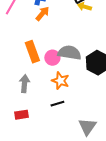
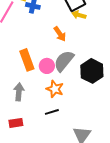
orange arrow: (42, 14) -> (60, 34), moved, turned 105
gray semicircle: (69, 53) -> (64, 61), turned -60

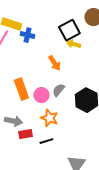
gray semicircle: (64, 61) -> (58, 90), size x0.6
gray arrow: (19, 92) -> (13, 121), turned 96
red rectangle: (16, 123) -> (25, 134), moved

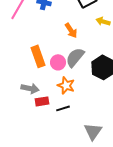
yellow arrow: (73, 44) -> (103, 21), moved
gray semicircle: (58, 90) -> (75, 57), size x1.5

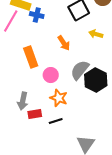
orange rectangle: (38, 56) -> (31, 57), moved
gray semicircle: (75, 57) -> (80, 70), moved
gray arrow: (30, 88) -> (23, 101), turned 90

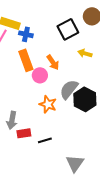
orange rectangle: (31, 57) -> (26, 60), moved
pink circle: (51, 75) -> (40, 75), moved
orange star: (59, 98) -> (48, 104), moved

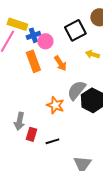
blue cross: (26, 34) -> (33, 35), turned -32
pink circle: (40, 75) -> (45, 41), moved
red rectangle: (24, 133) -> (31, 134), turned -64

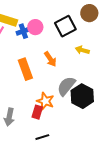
pink circle: (45, 41) -> (35, 27), moved
orange rectangle: (33, 61) -> (25, 69), moved
red rectangle: (31, 134) -> (37, 112), moved

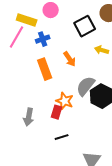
pink circle: (35, 27) -> (51, 10), moved
blue cross: (23, 31) -> (43, 39), moved

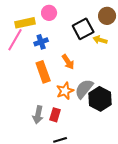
yellow rectangle: (27, 20) -> (25, 23), turned -30
yellow arrow: (102, 50) -> (100, 40), moved
orange star: (65, 101) -> (65, 91), moved, turned 30
gray arrow: (29, 117) -> (38, 115), moved

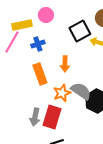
orange arrow: (68, 62) -> (65, 64), turned 35
gray semicircle: (84, 89) -> (81, 91), turned 85
red rectangle: (55, 115) -> (52, 117), size x1.6

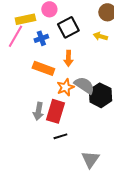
black square: (80, 31) -> (68, 27), moved
orange rectangle: (40, 74) -> (43, 68), turned -50

